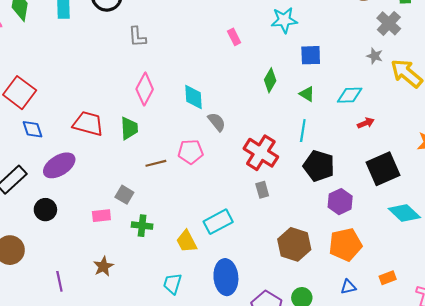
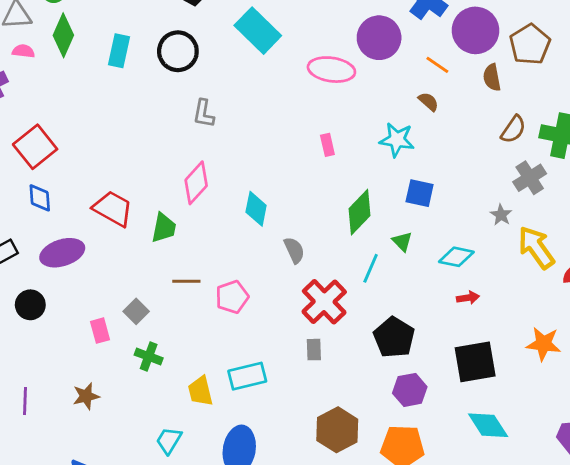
green diamond: (270, 80) -> (360, 212), size x1.4
gray semicircle: (217, 122) -> (294, 250), moved
cyan line: (303, 131) -> (371, 268), moved
pink pentagon: (191, 152) -> (232, 297), moved, turned -30
pink rectangle: (101, 216) -> (100, 331), turned 66

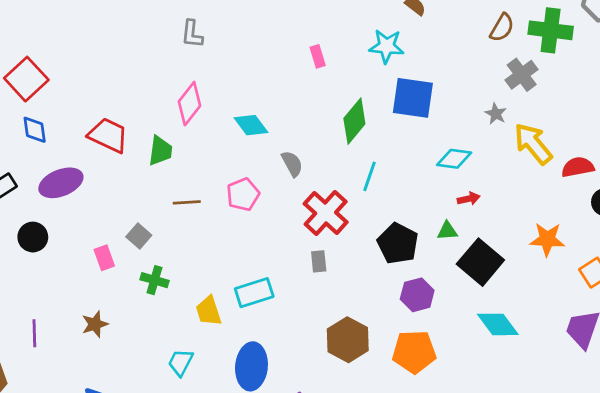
blue square: (420, 193) -> (413, 98), size x1.5
cyan diamond: (256, 209) -> (251, 125), turned -44
green triangle: (402, 241) -> (447, 231), moved, turned -45
pink pentagon: (232, 297) -> (243, 194), moved
black square: (475, 362) -> (480, 262), turned -36

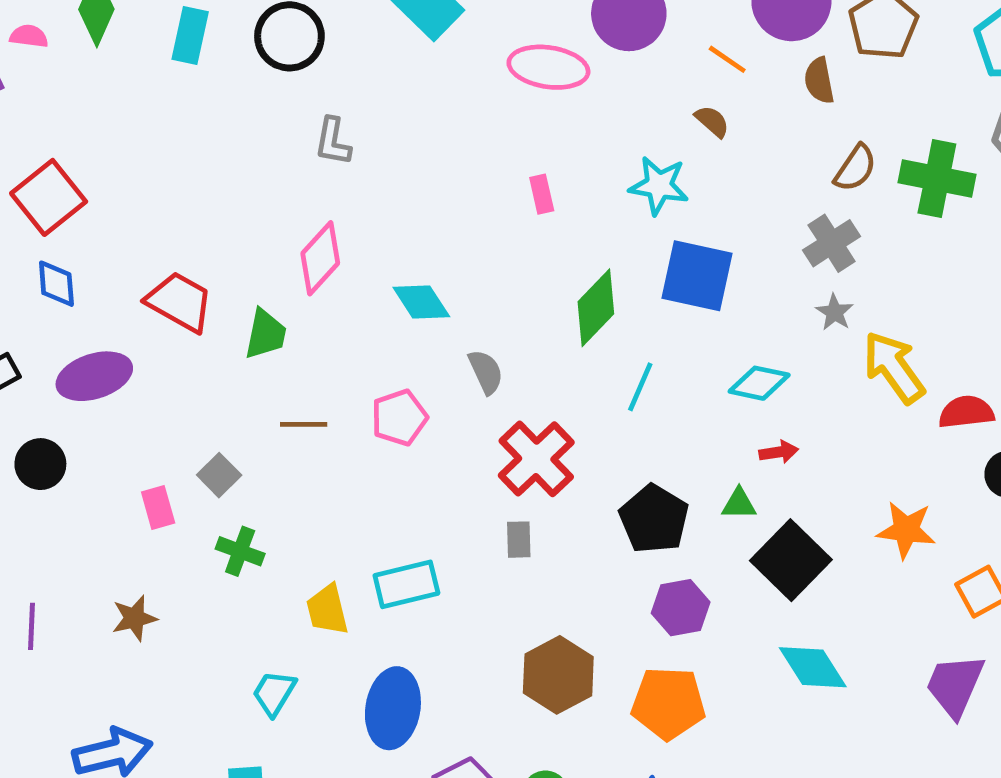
gray cross: (522, 75) -> (832, 243), moved
cyan line: (369, 176) -> (640, 387), moved

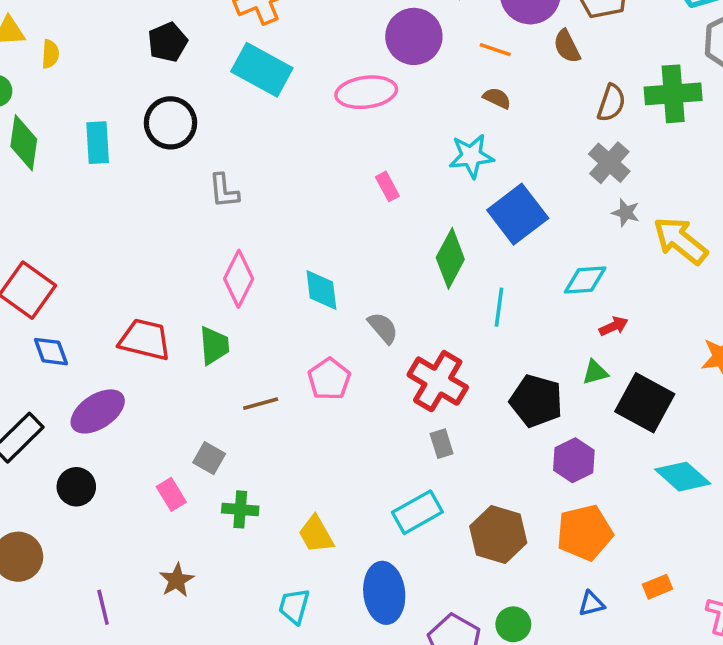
blue square: (697, 276) -> (518, 214), turned -34
cyan diamond: (421, 302) -> (321, 290), turned 42
cyan rectangle: (406, 584) -> (417, 512), moved

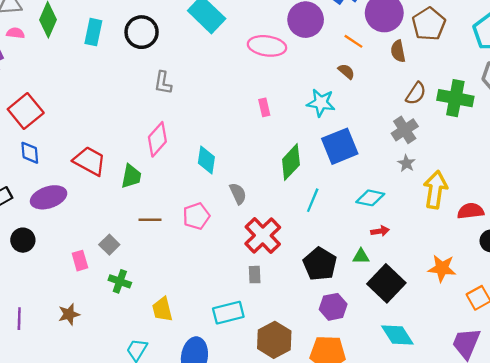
yellow arrow: (680, 241) -> (435, 190), turned 45

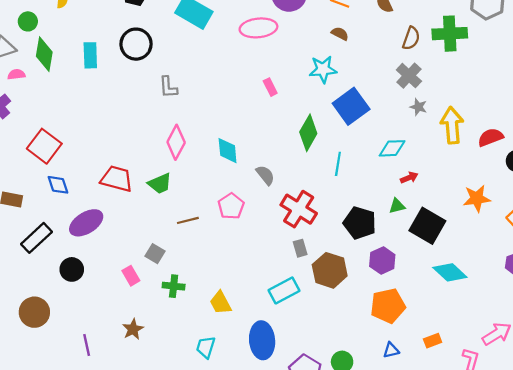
green trapezoid: (131, 176) -> (160, 184), turned 70
brown hexagon: (274, 340) -> (330, 270), moved

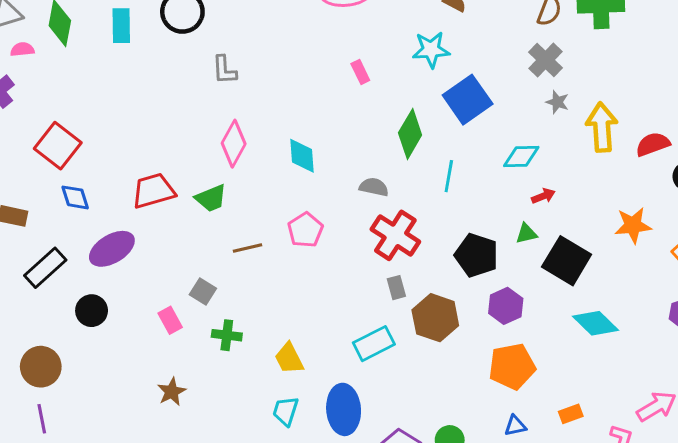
gray semicircle: (265, 175) -> (374, 187), moved, turned -40
red trapezoid: (117, 179) -> (154, 191), turned -32
purple line: (87, 345) -> (42, 419), moved
cyan trapezoid: (206, 347) -> (286, 411), moved

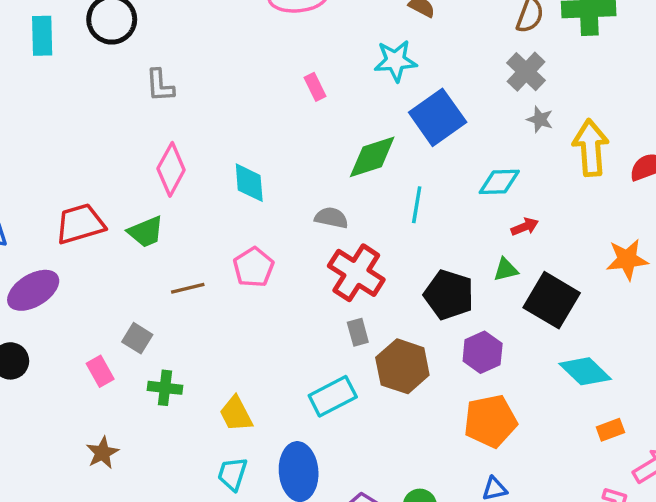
green diamond: (410, 134) -> (372, 157), turned 42
orange rectangle: (571, 414) -> (610, 430), moved

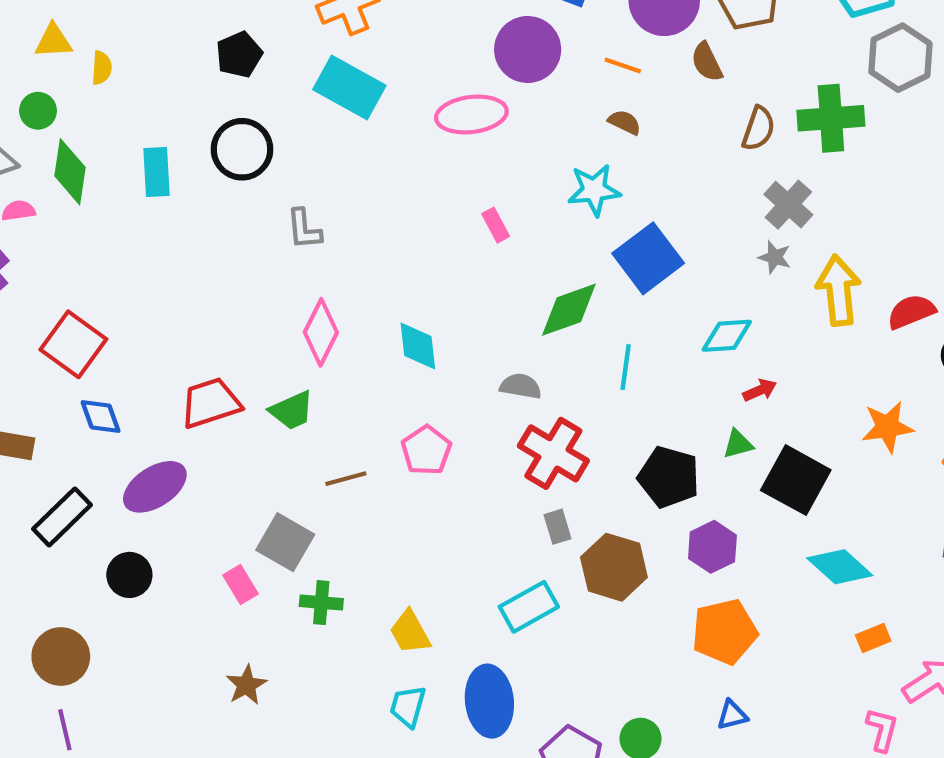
gray cross: (526, 72) -> (788, 205), moved
gray square: (137, 338) -> (285, 542), size x1.5

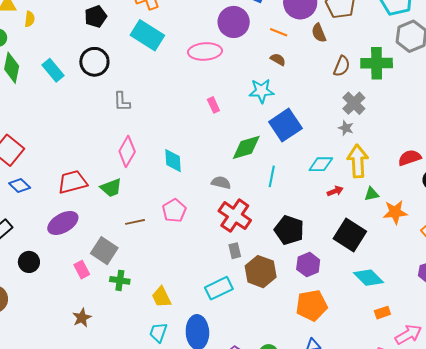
cyan rectangle: (157, 172) -> (53, 70), turned -40
yellow arrow: (839, 290) -> (358, 161), moved
blue diamond: (101, 416) -> (20, 185), turned -30
green triangle: (738, 444) -> (371, 194), moved
purple ellipse: (155, 487) -> (63, 223), moved

